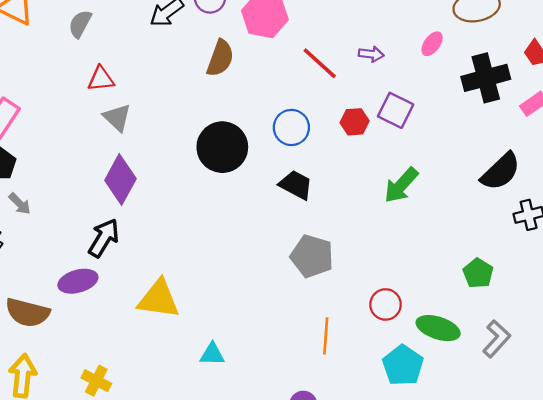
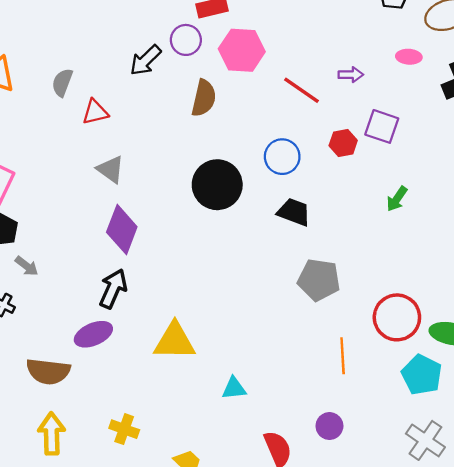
pink ellipse: (432, 44) -> (409, 57), turned 65
red triangle: (101, 79) -> (95, 112), moved
green arrow: (401, 185) -> (397, 199), size x0.7
red circle: (386, 304) -> (397, 317), size x1.5

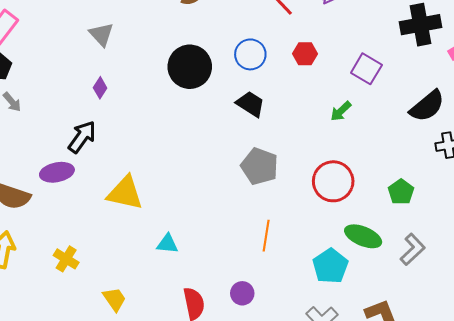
purple square: (382, 126) -> (366, 69), moved
purple diamond: (122, 229) -> (100, 88), size x0.5
red circle: (397, 317) -> (333, 181), moved

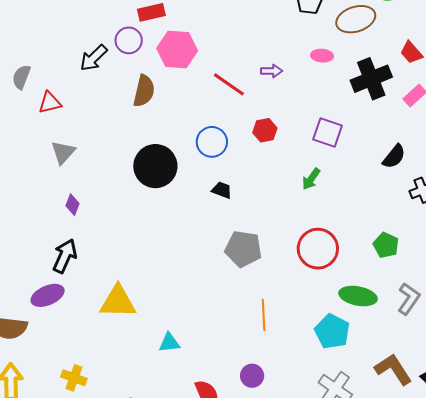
gray triangle: (101, 34) -> (63, 152), turned 36
black trapezoid: (250, 104) -> (222, 190), size x0.7
black semicircle: (427, 106) -> (394, 156), size x0.7

